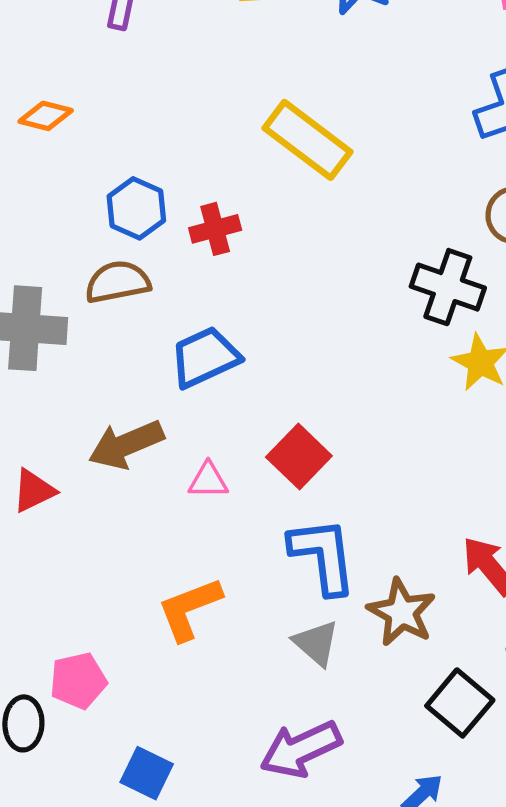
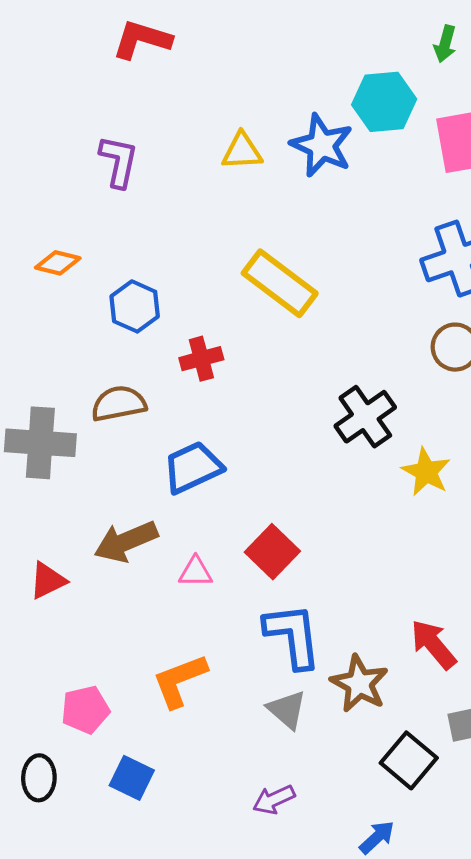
blue hexagon: (136, 208) -> (135, 306), moved
black cross: (448, 287) -> (365, 417), moved, turned 36
pink pentagon: (78, 681) -> (85, 710), moved
purple arrow: (301, 749) -> (274, 800), size x0.6
blue square: (147, 773) -> (132, 778), moved

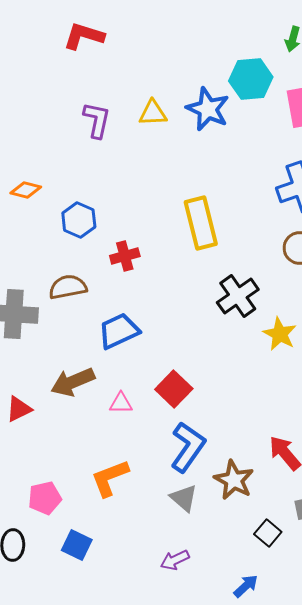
purple L-shape: (119, 161) -> (97, 120), moved
yellow rectangle: (280, 283) -> (201, 223), moved, turned 39
blue L-shape: (293, 636) -> (188, 447), turned 42
black square: (409, 760) -> (268, 533), size x0.7

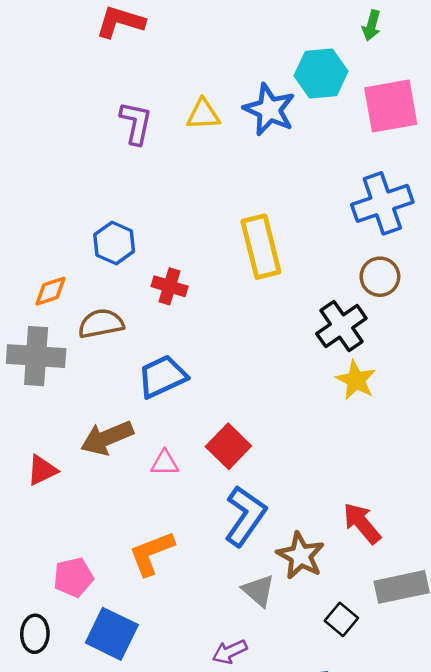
orange diamond: (26, 190) -> (50, 291), moved, turned -32
red cross: (125, 256) -> (170, 286), turned 32
black cross: (238, 296) -> (341, 326), moved
gray triangle: (184, 498) -> (258, 591), moved
blue square: (77, 545) -> (112, 634), size x1.4

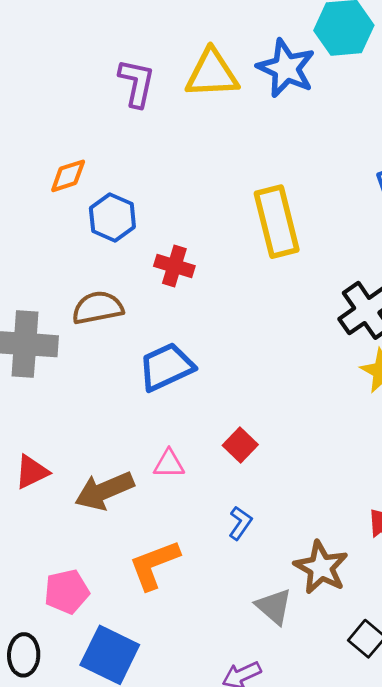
yellow triangle: (203, 114) -> (212, 74), size x1.4
orange diamond: (50, 291) -> (68, 176), moved
brown arrow: (107, 438) -> (104, 491), moved
red square: (228, 446) -> (240, 445), size x0.7
blue L-shape: (245, 516) -> (240, 523), moved, size x0.5

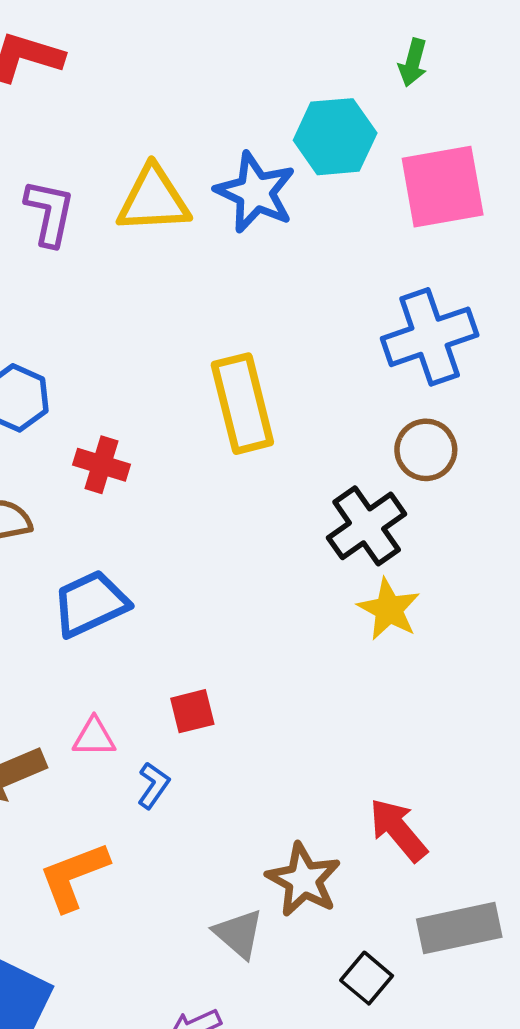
red square: (240, 445) -> (192, 711), turned 32
blue L-shape: (240, 523) -> (153, 785), moved

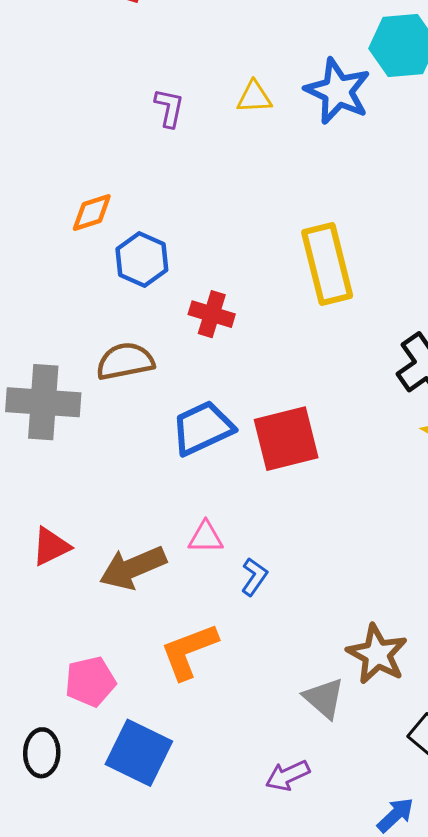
yellow triangle: (153, 200) -> (254, 97), size x0.6
purple L-shape: (50, 213) -> (169, 108), size x0.7
red square: (192, 711) -> (286, 439), moved, size x1.8

